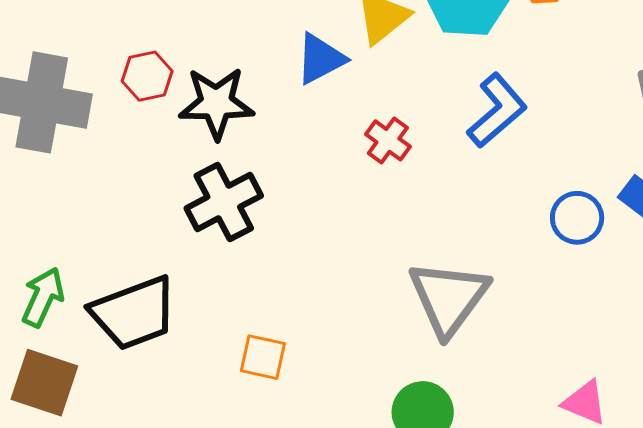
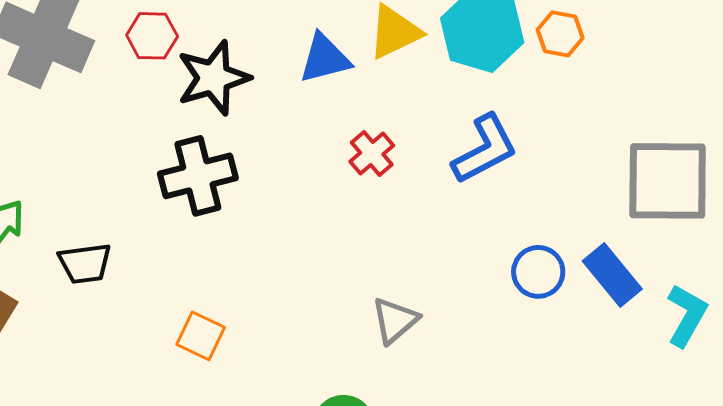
black star: (216, 103) -> (213, 78), turned -30
gray triangle: (449, 298) -> (395, 320), size x0.6
black trapezoid: (134, 313) -> (85, 263), size x0.6

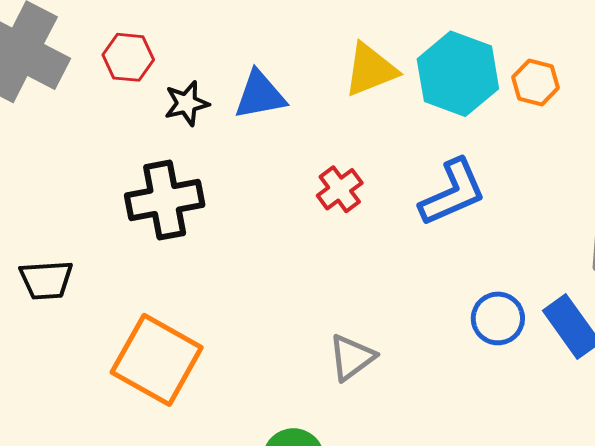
blue triangle: (325, 58) -> (260, 95), moved
black star: (213, 78) -> (187, 103), size x0.6
orange square: (201, 336) -> (157, 360), size x1.8

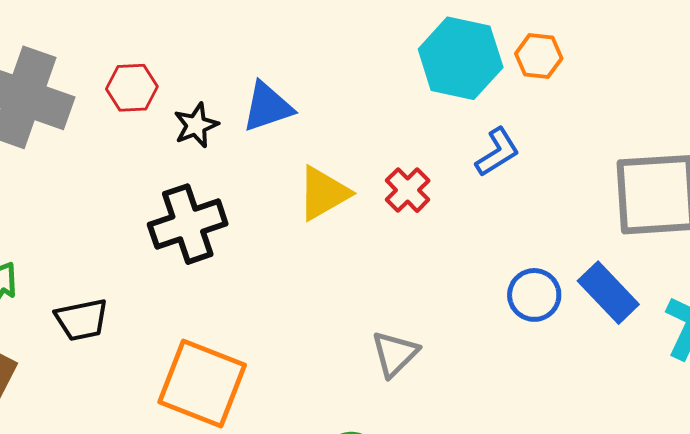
yellow triangle: (370, 70) -> (323, 193), moved
red cross: (340, 189) -> (408, 190), moved
blue L-shape: (453, 193) -> (497, 152), moved, size x0.7

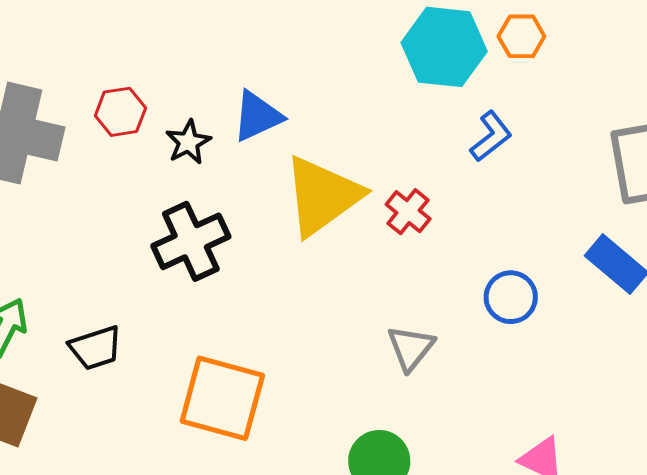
red cross: (408, 190) -> (408, 212), moved
yellow triangle: (323, 193) -> (322, 196), size x1.5
blue circle: (534, 295) -> (511, 297), moved

